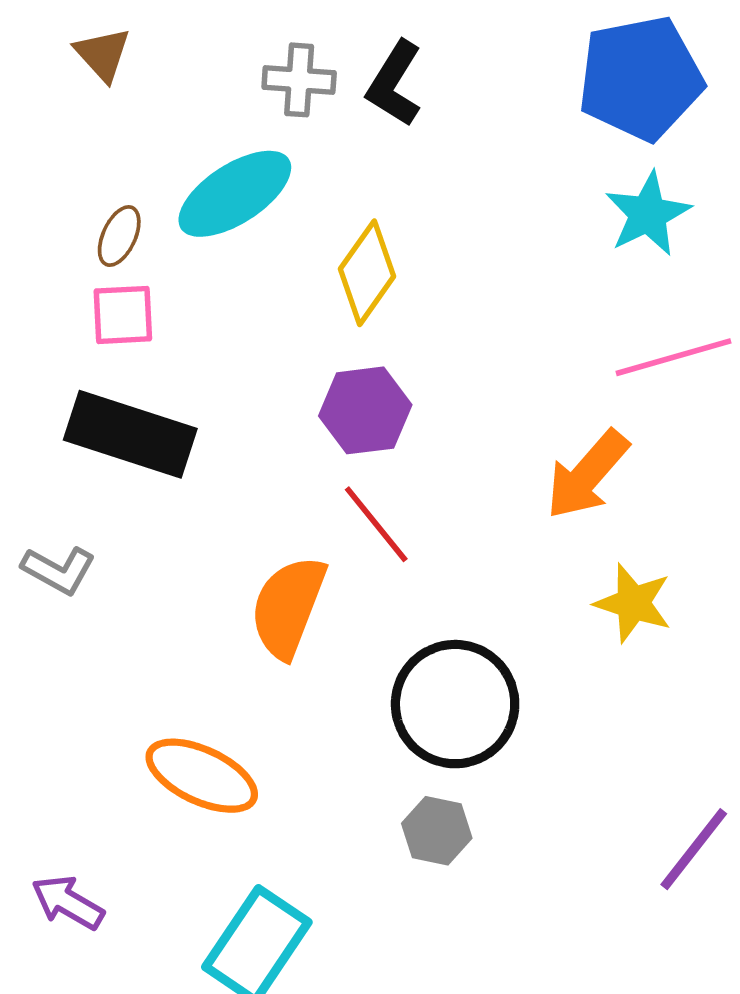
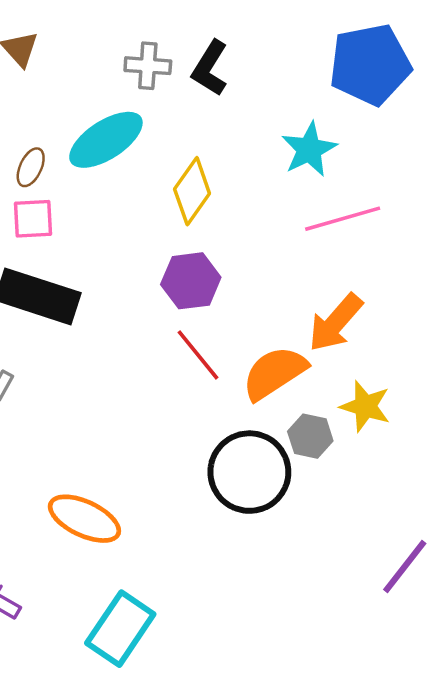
cyan star: (648, 214) -> (309, 149), moved
pink line: (674, 357) -> (343, 219), moved
orange semicircle: (288, 607) -> (274, 373), moved, turned 36
gray hexagon: (437, 831) -> (310, 436), moved

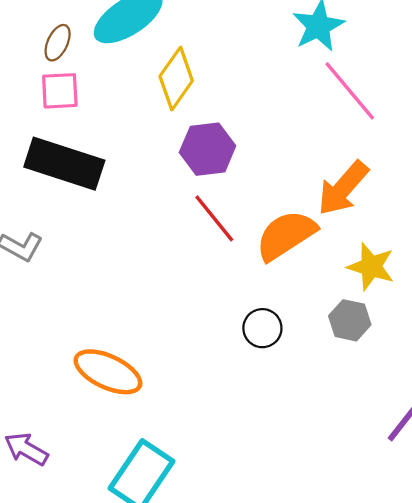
yellow diamond: (192, 191) -> (176, 79), moved
pink line: (343, 219) -> (350, 91), turned 66
gray hexagon: (310, 436) -> (350, 320), moved
black circle: (249, 472) -> (262, 328), size x0.5

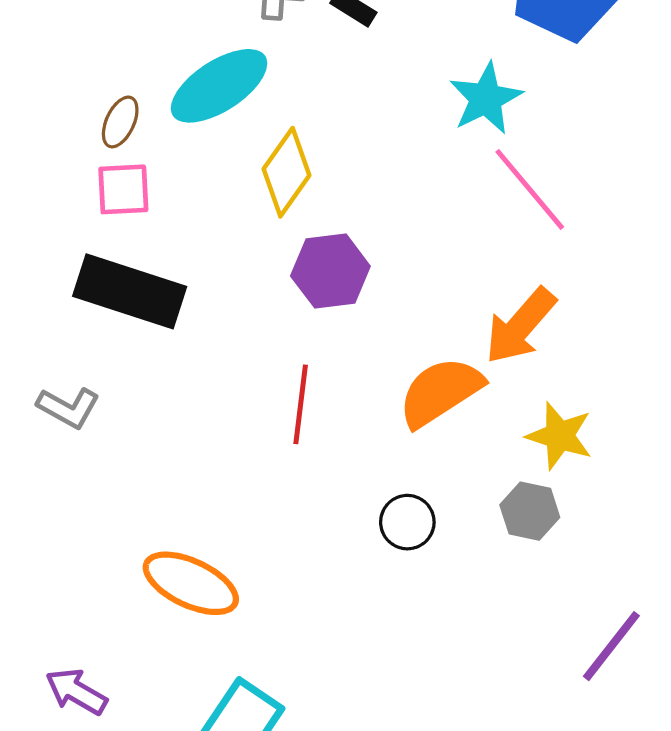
red line: (214, 218) -> (301, 404), moved, turned 46

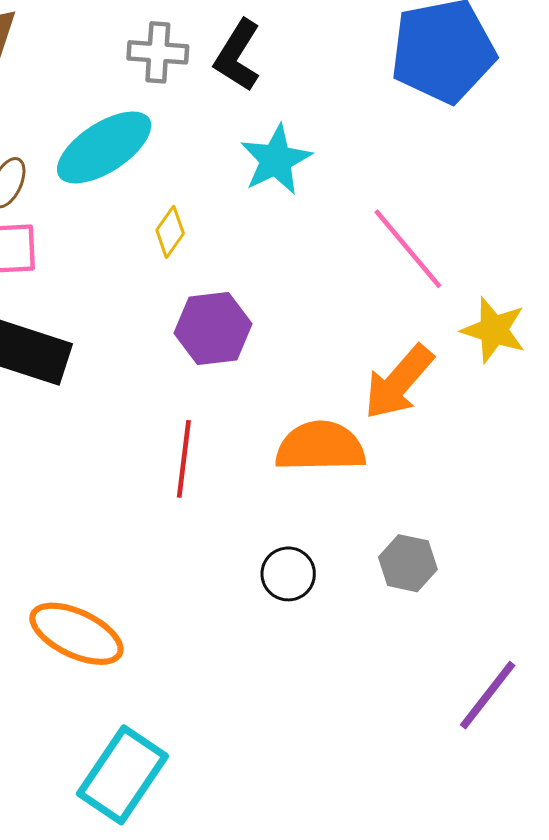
cyan star: (486, 98) -> (276, 160), moved
yellow diamond: (287, 172) -> (170, 232), size x0.6
orange semicircle: (440, 392) -> (320, 447), turned 32
yellow star: (560, 436) -> (494, 330), moved

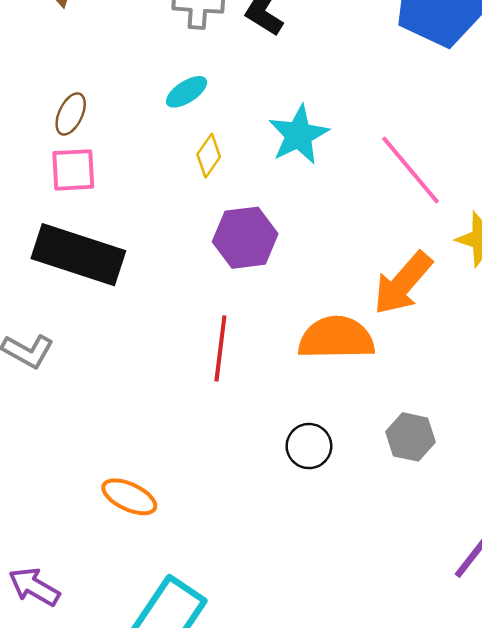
cyan ellipse: (104, 147) -> (187, 92), moved, size x0.5
cyan star: (276, 160) -> (299, 135), moved
orange ellipse: (76, 634) -> (129, 497), size x0.7

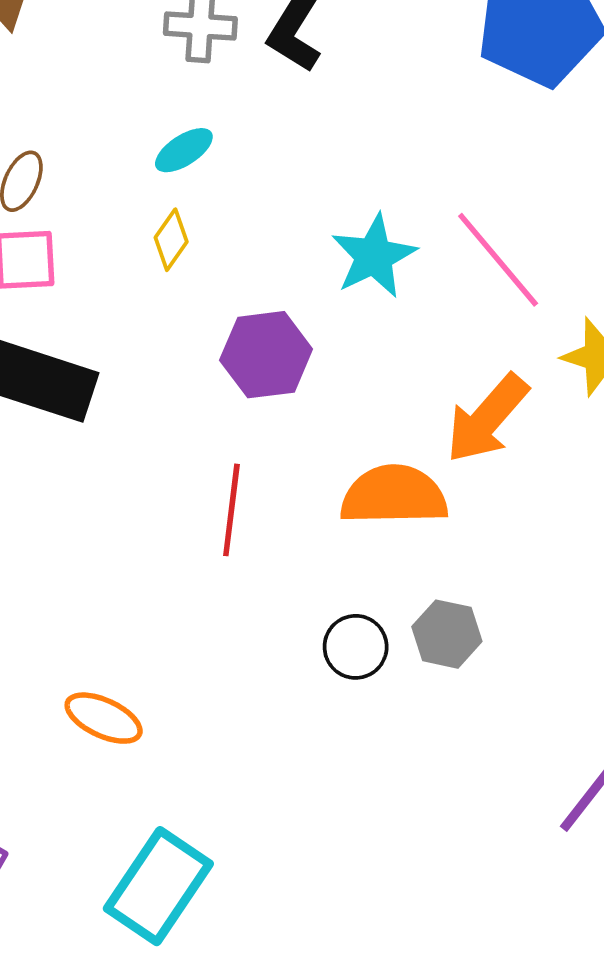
cyan star: (299, 135) -> (374, 256), moved
yellow diamond: (209, 156) -> (171, 240), moved
gray hexagon: (411, 437) -> (447, 634), moved

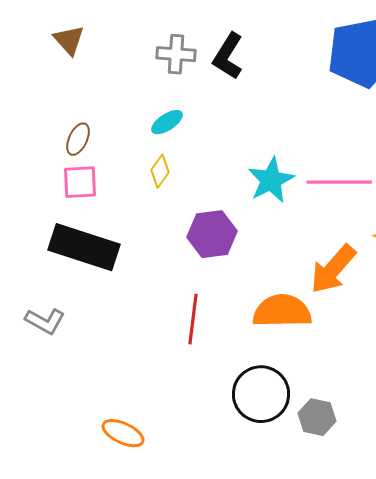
pink line: (498, 260) -> (339, 182), turned -50
gray hexagon: (447, 634) -> (317, 417), moved
black circle: (356, 647) -> (261, 394), size x1.6

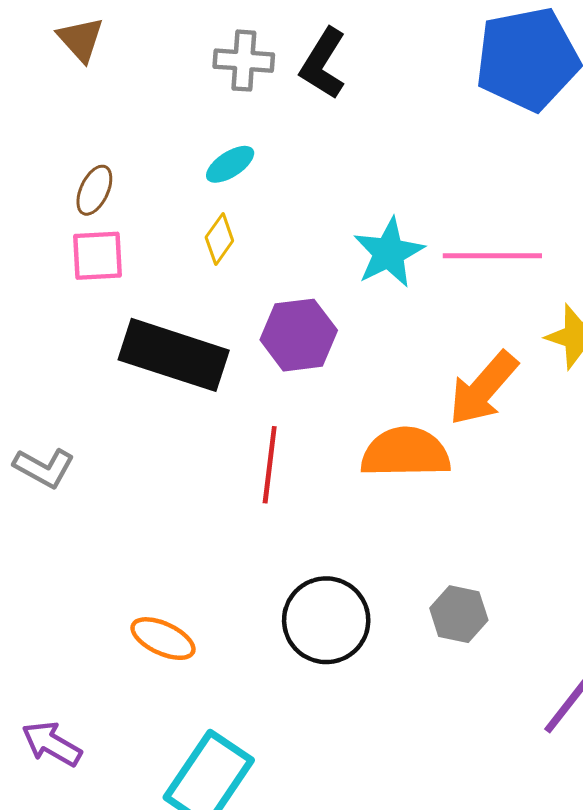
black rectangle: (84, 247) -> (174, 355), moved
black circle: (261, 394) -> (326, 620), moved

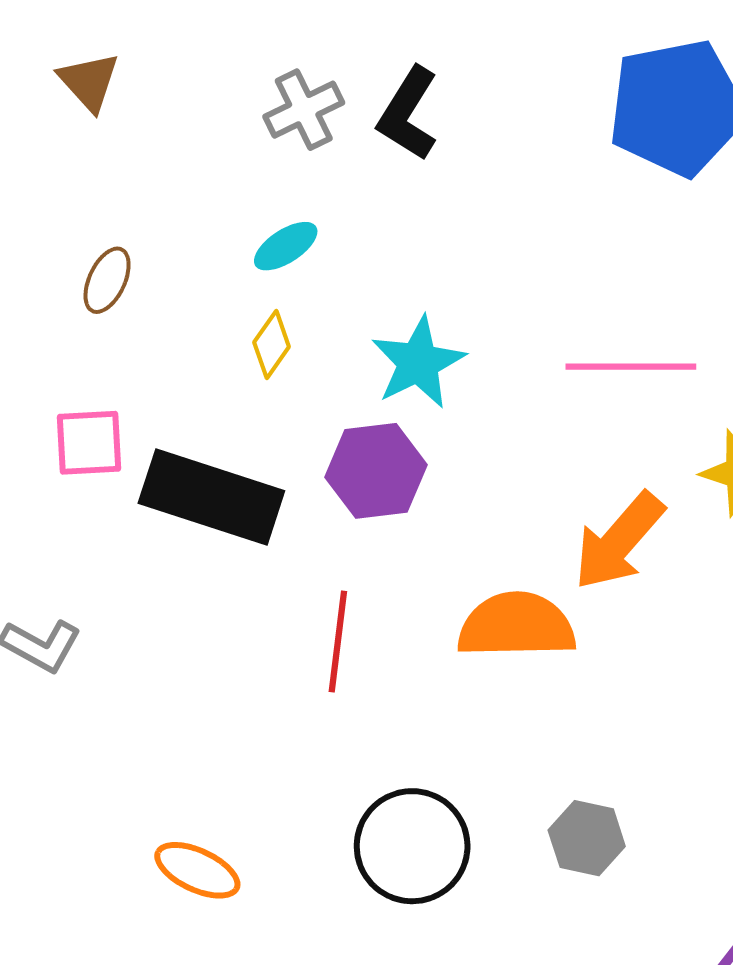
gray cross: (244, 61) -> (304, 110), turned -30
cyan star: (389, 253) -> (418, 363), moved
pink square: (97, 256) -> (89, 443), moved

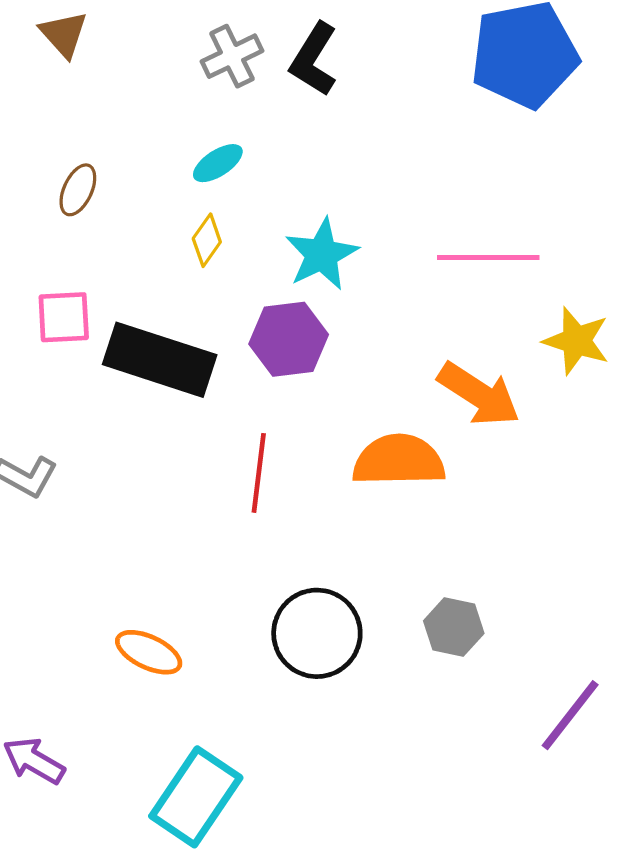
orange arrow: (619, 541) -> (479, 394), turned -98

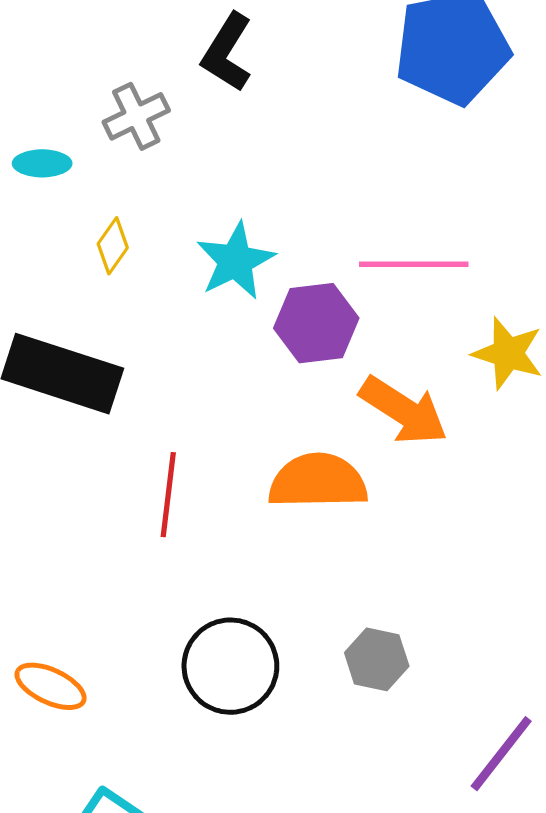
gray cross: (232, 56) -> (136, 116), moved
cyan ellipse: (218, 163) -> (42, 163), moved, turned 33
purple hexagon: (289, 339) -> (316, 323), moved

